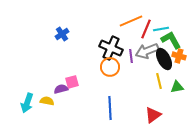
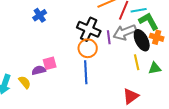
yellow semicircle: (47, 101) -> (25, 82), turned 40
blue line: (110, 108) -> (86, 72), moved

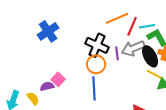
blue cross: (40, 15) -> (48, 31), size x1.5
yellow line: (137, 62) -> (154, 74), moved, turned -49
pink square: (50, 63) -> (58, 79), turned -32

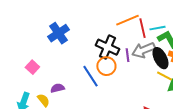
red line: (132, 26) -> (142, 28), turned -36
pink square: (58, 79) -> (32, 67), moved
blue line: (94, 88) -> (90, 76), moved, turned -30

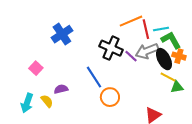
purple line: (127, 55) -> (131, 56), turned -40
orange circle: (106, 66) -> (110, 97), moved

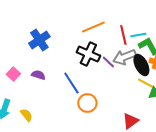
orange line: (131, 21) -> (93, 27), moved
purple semicircle: (61, 89) -> (38, 75), moved, turned 32
yellow semicircle: (47, 101) -> (26, 115), moved

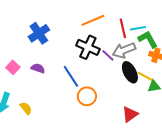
black ellipse: (141, 65) -> (130, 72), moved

